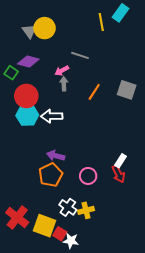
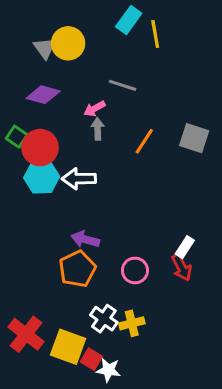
cyan rectangle: (121, 13) -> (129, 20), moved
green square: (11, 73) -> (17, 137), moved

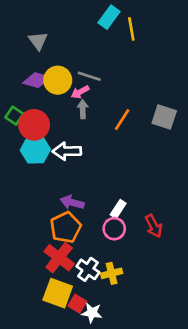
yellow circle: (68, 43) -> (58, 80), moved
gray line: (123, 85) -> (89, 76), moved
white rectangle: (185, 247) -> (118, 209), moved
red cross: (26, 334) -> (59, 258), moved

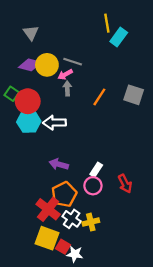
cyan rectangle: (109, 17) -> (119, 37), moved
orange pentagon: (66, 227) -> (64, 194), moved

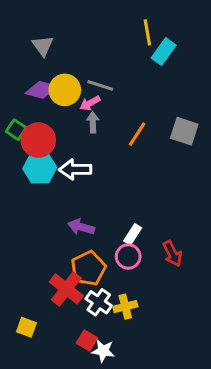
yellow square: (47, 238) -> (26, 327), moved, size x0.6

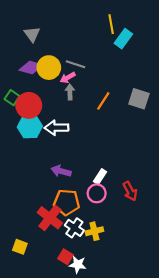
orange pentagon: (88, 268) -> (67, 202), turned 30

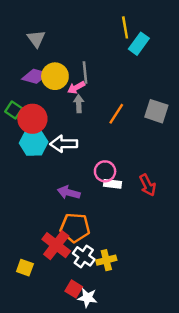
gray line: (75, 64) -> (85, 72), turned 66
white rectangle: (100, 177) -> (113, 184), moved, turned 64
red arrow: (130, 191) -> (148, 185), moved
pink circle: (97, 193) -> (105, 171), moved
yellow square: (20, 247) -> (25, 268), moved

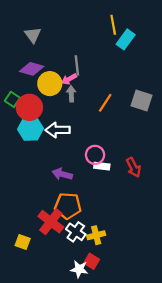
yellow circle: (55, 76) -> (50, 84), moved
red square: (74, 289) -> (92, 261), moved

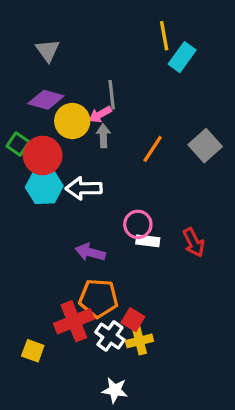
gray square: (141, 101) -> (205, 146), turned 30
red cross: (51, 222) -> (74, 321), turned 30
red square: (92, 261) -> (133, 320), moved

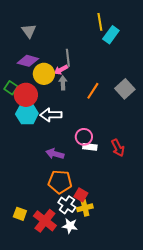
red cross: (74, 321) -> (45, 221), moved, turned -30
white star: (115, 390) -> (70, 226), moved

